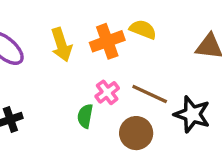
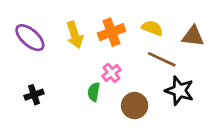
yellow semicircle: (143, 29) -> (152, 28), moved
brown line: (150, 94) -> (162, 59), moved

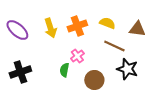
black cross: (34, 95) -> (20, 72), size x1.5

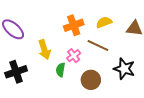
yellow semicircle: (107, 23) -> (104, 22), turned -42
yellow arrow: (50, 28) -> (44, 50), moved
brown line: (114, 46) -> (98, 46), moved

